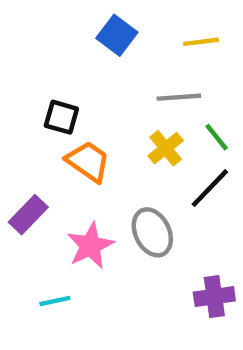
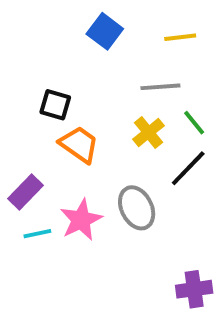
purple cross: (214, 297) -> (194, 289), moved
cyan line: (55, 301) -> (37, 234), moved

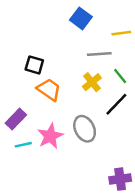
blue square: (105, 31) -> (81, 18), moved
yellow line: (180, 37) -> (121, 33), moved

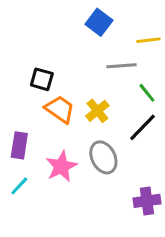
yellow cross: (92, 82) -> (97, 111), moved
purple rectangle: (16, 119) -> (19, 145), turned -35
cyan line: (23, 145) -> (19, 186), moved, turned -35
purple cross: (120, 179) -> (147, 201), moved

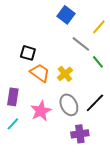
yellow line: (148, 40) -> (99, 27), turned -42
gray line: (121, 66) -> (81, 44), turned 42
black line: (142, 127) -> (95, 103), moved
purple cross: (147, 201) -> (80, 134), moved

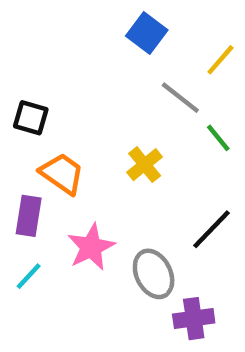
black square: (28, 53) -> (31, 118), moved
orange trapezoid: (40, 73) -> (62, 174), moved
gray ellipse: (69, 105) -> (154, 274), moved
purple cross: (80, 134) -> (194, 319), moved

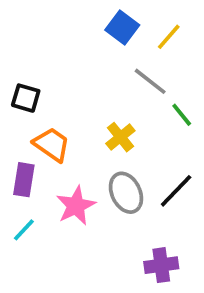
yellow line: (220, 60) -> (169, 37), moved
gray ellipse: (154, 274) -> (126, 193), moved

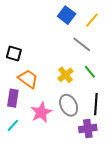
green line: (182, 115) -> (90, 72), moved
black line: (176, 191) -> (96, 104), turned -40
purple cross: (161, 265) -> (88, 129), moved

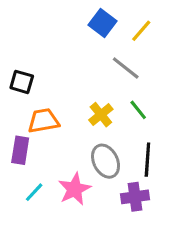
orange trapezoid: (28, 79) -> (43, 121), turned -45
pink star: (41, 112) -> (74, 189), moved
cyan line: (13, 125) -> (34, 192), moved

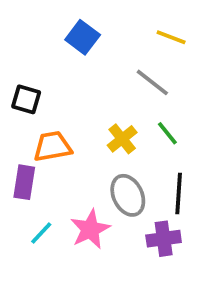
blue square: (102, 23) -> (83, 37), moved
yellow line: (141, 31) -> (171, 37), turned 70

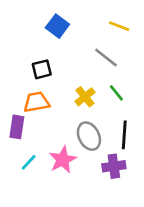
black square: (26, 99) -> (42, 69), moved, turned -30

